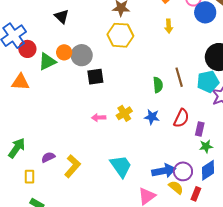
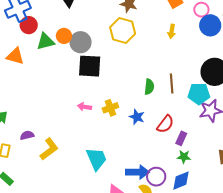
black square: (95, 77) -> (90, 66), size x1.4

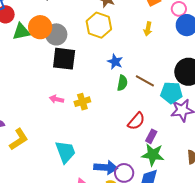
orange circle: (64, 36) -> (40, 27), size x1.5
brown line: (172, 84) -> (145, 81), turned -60
blue star: (137, 117) -> (115, 62), moved
green star: (184, 157) -> (153, 155), size x1.6

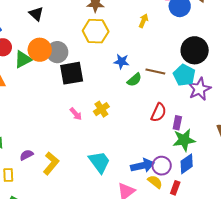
yellow arrow: (148, 29) -> (143, 21), turned -152
green semicircle: (122, 83) -> (134, 80), turned 56
cyan pentagon: (171, 93) -> (184, 75), turned -30
pink arrow: (56, 99) -> (76, 114), turned -128

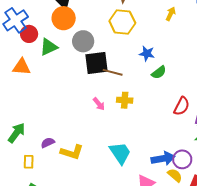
orange circle: (40, 50) -> (64, 18), moved
brown line: (155, 71) -> (113, 72), moved
yellow cross: (101, 109) -> (125, 100), turned 35
yellow L-shape: (51, 163) -> (72, 152), turned 65

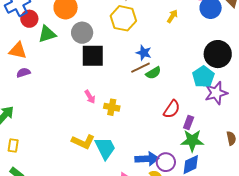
brown line: (113, 72) -> (140, 68), moved, turned -48
yellow cross: (125, 100) -> (112, 107), moved
purple semicircle: (48, 143) -> (23, 73), moved
yellow L-shape: (72, 152) -> (83, 142), moved

